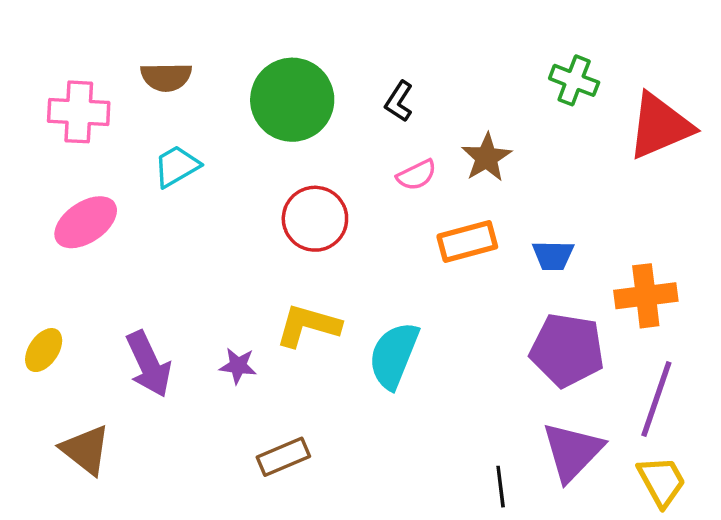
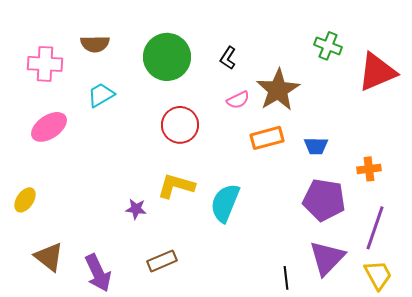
brown star: (487, 157) -> (278, 90), size x1.5
orange cross: (646, 296) -> (369, 169), size x0.7
purple arrow: (149, 364) -> (98, 273), moved

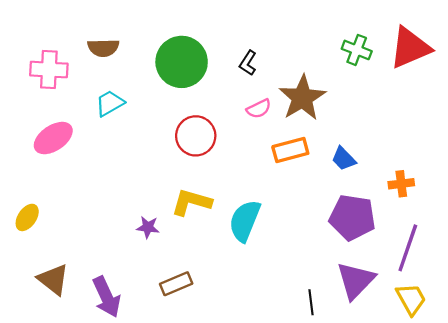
red triangle: (377, 72) -> (410, 48), moved
blue trapezoid: (316, 146) -> (344, 159), turned 45

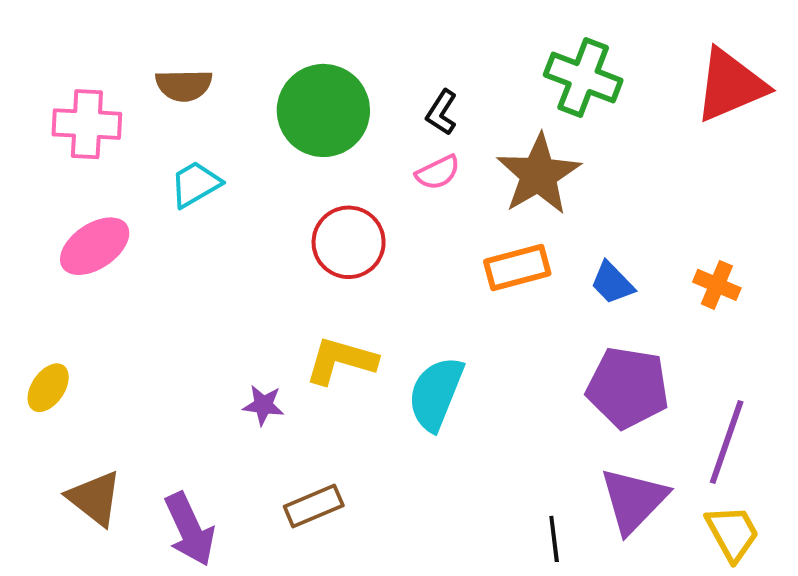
green cross: (357, 50) -> (583, 78), moved, size x1.4
pink semicircle: (259, 109) -> (438, 173), moved
orange cross: (401, 184) -> (717, 285), moved, turned 30

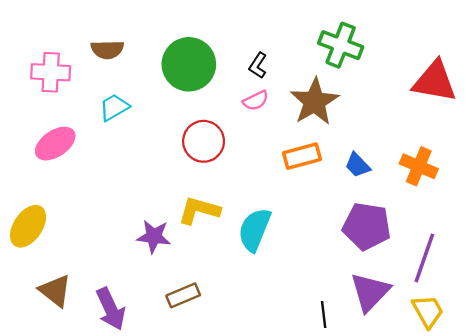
red triangle: (730, 85) -> (435, 81), moved, turned 33
orange cross: (717, 285) -> (419, 166), size x1.4
yellow ellipse: (48, 388) -> (28, 226), size x1.5
purple star: (263, 405) -> (154, 236), size x1.4

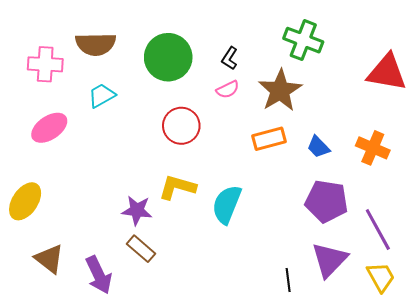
brown semicircle: (107, 50) -> (96, 44), size x1.4
purple line: (424, 258) -> (378, 230), turned -48
brown rectangle: (183, 295) -> (141, 249), moved, turned 64

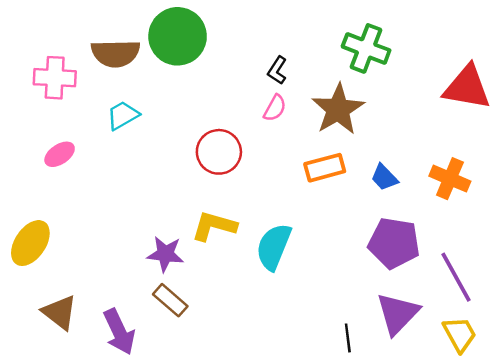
green circle: (168, 57) -> (178, 36), moved
pink semicircle: (228, 89) -> (275, 108), turned -35
pink ellipse: (49, 128) -> (60, 154), size x0.7

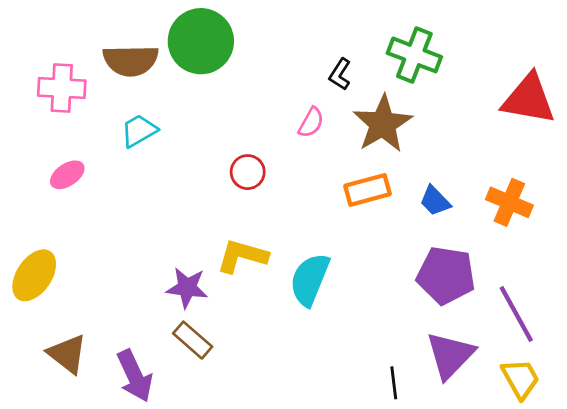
black L-shape: (277, 70) -> (340, 74), moved
red circle: (219, 152) -> (248, 172), size x0.7

